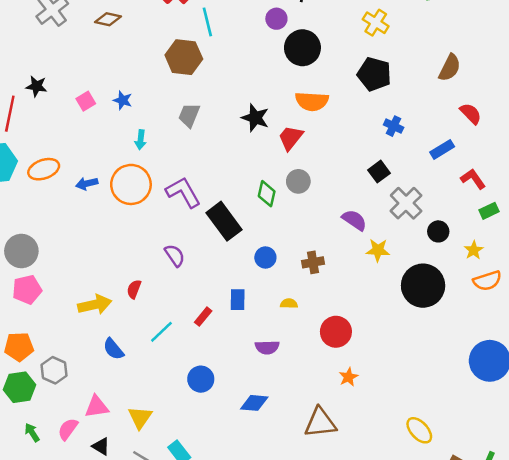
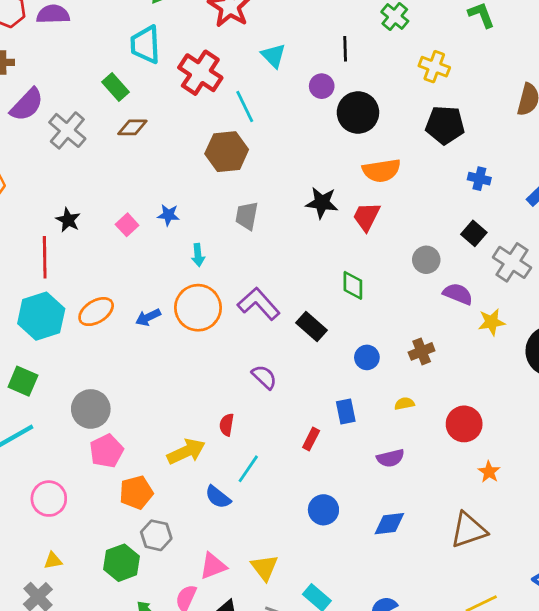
black star: (37, 86) -> (68, 220), turned 30
gray circle: (298, 181) -> (426, 260), moved
black rectangle: (224, 221) -> (312, 326), size x0.7
cyan line: (161, 332) -> (248, 469), moved
orange pentagon: (19, 347) -> (136, 492), moved

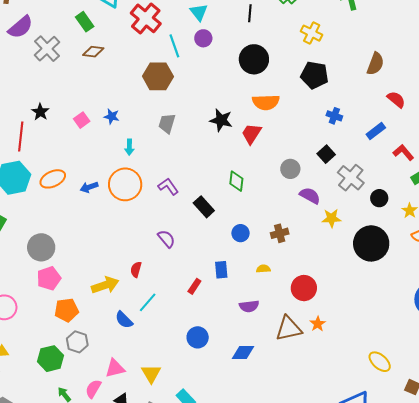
purple circle: (322, 86) -> (203, 38), moved
purple L-shape: (259, 304) -> (168, 187), size x0.7
brown triangle: (468, 530) -> (289, 328), moved

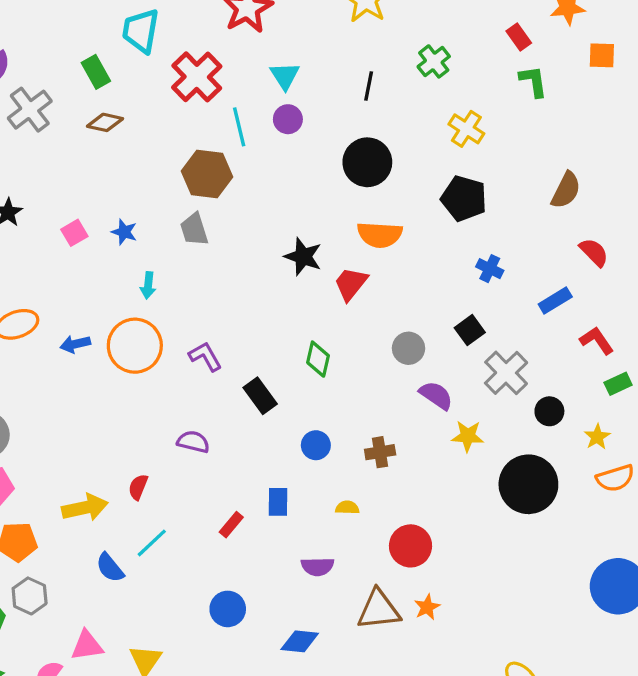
gray trapezoid: (167, 123) -> (194, 229), moved, turned -40
purple semicircle: (166, 239) -> (193, 442), turned -42

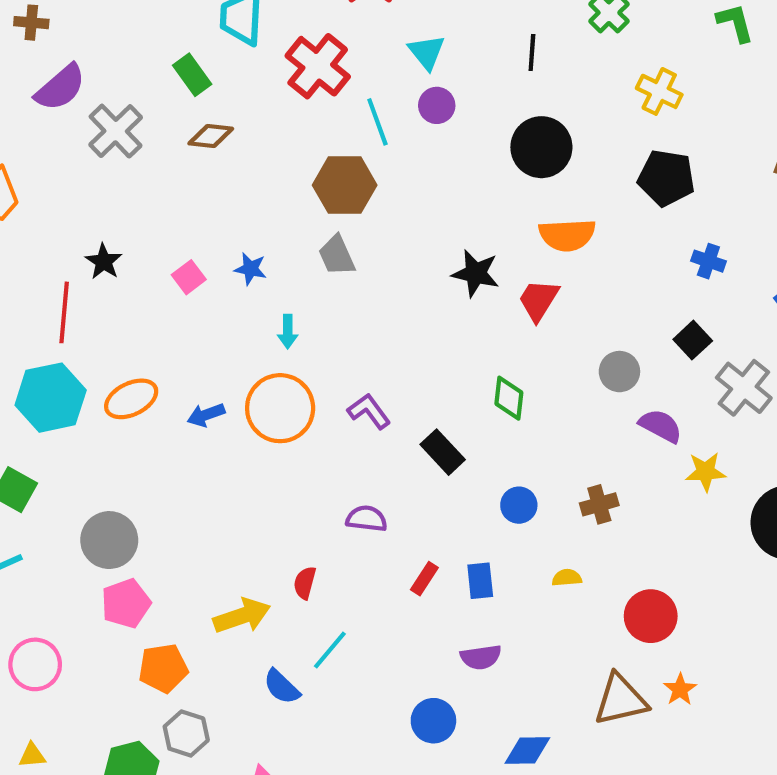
red rectangle: (231, 525) -> (424, 579), moved
purple semicircle: (318, 567) -> (481, 657), moved

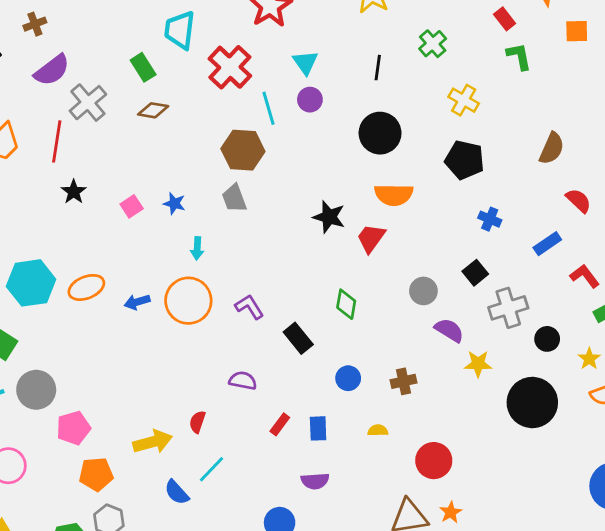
brown cross: (31, 23) -> (35, 24), turned -30
red line: (64, 312) -> (57, 141), moved
gray cross: (744, 388) -> (508, 308), turned 30
gray circle: (109, 540) -> (36, 390), moved

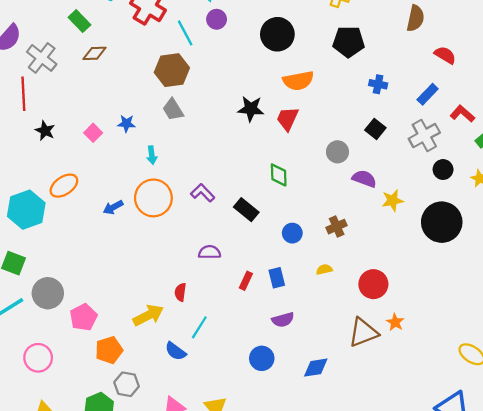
orange ellipse: (86, 287) -> (64, 186), moved
gray cross: (508, 308) -> (424, 136), moved

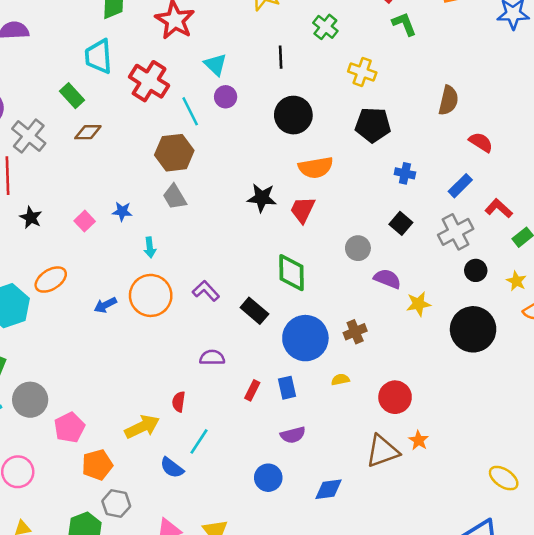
green diamond: (279, 175) -> (291, 273), size x1.4
blue circle: (292, 233) -> (305, 338), size x2.0

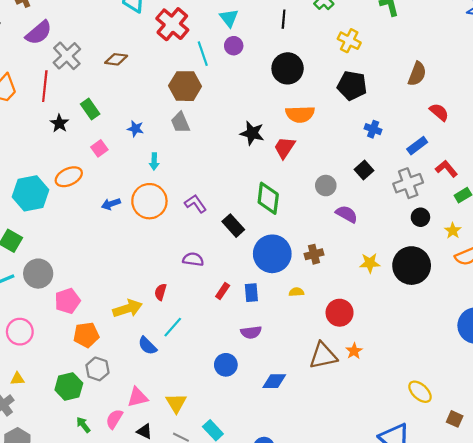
green rectangle: (72, 96) -> (90, 109), moved
pink square: (85, 221) -> (99, 148), moved
yellow star: (418, 304) -> (370, 263), moved

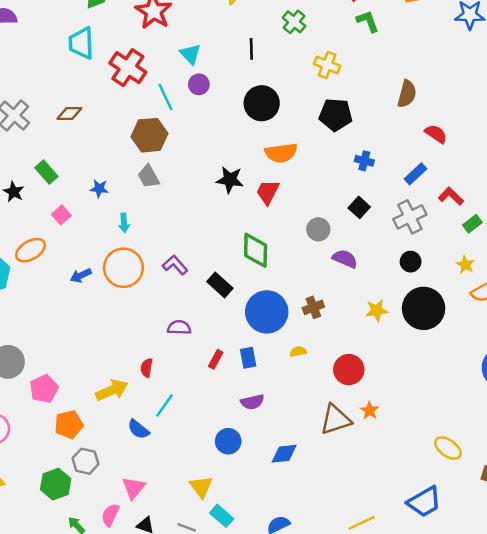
black circle: (420, 217) -> (411, 262), moved
pink triangle: (138, 397) -> (134, 488), turned -30
yellow triangle: (176, 403) -> (201, 487), moved

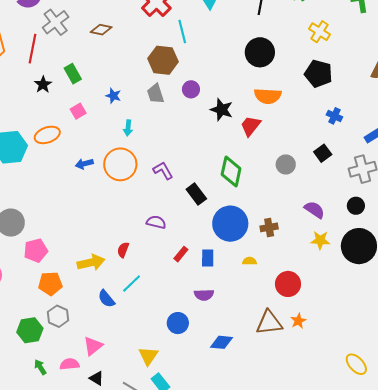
purple circle: (199, 84) -> (191, 89), moved
purple semicircle: (345, 259) -> (314, 210), moved
pink semicircle: (110, 515) -> (70, 364), turned 48

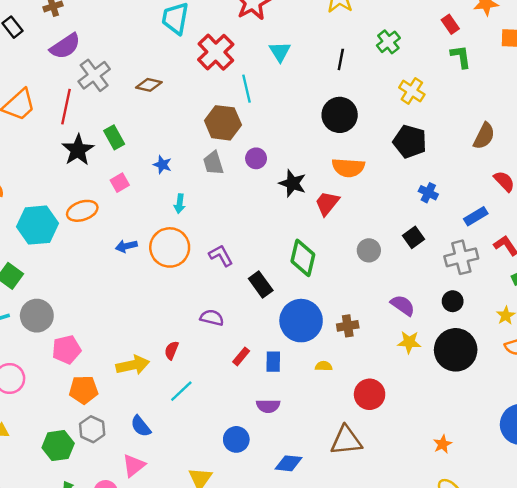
black star: (43, 84) -> (78, 150), size x1.5
blue semicircle: (106, 299) -> (141, 426), moved
orange star: (298, 321) -> (443, 444), moved

